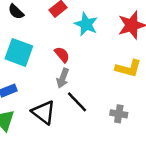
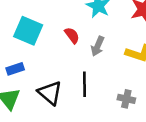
gray arrow: (63, 78) -> (98, 46), moved
black line: (77, 102) -> (85, 84), turned 40

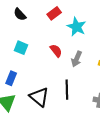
cyan square: (28, 31) -> (21, 48), size x0.6
blue rectangle: (15, 69) -> (11, 78), turned -48

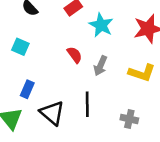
cyan square: (21, 48) -> (20, 47), moved
blue rectangle: (11, 78) -> (27, 89), moved

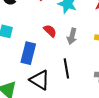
blue rectangle: (27, 89) -> (28, 53), moved, size x1.5

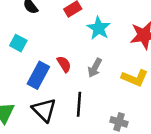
red semicircle: (50, 31) -> (64, 64), moved

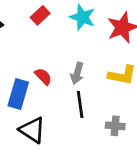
cyan star: (99, 28) -> (82, 17), moved
black line: (79, 104) -> (80, 104), moved

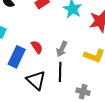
black triangle: (32, 130) -> (36, 80), moved

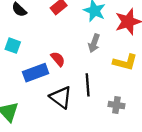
gray arrow: (62, 49) -> (94, 43), moved
blue rectangle: (17, 57) -> (36, 73), turned 50

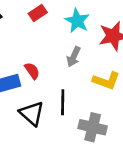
gray cross: (116, 105) -> (93, 127), size x1.5

